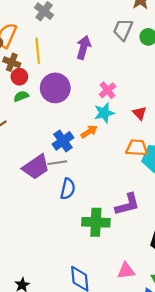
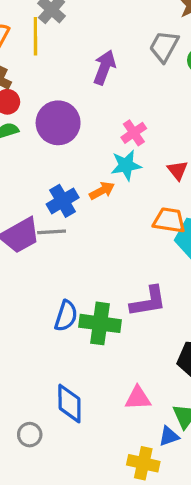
yellow line: (38, 51) -> (35, 36), moved
blue semicircle: (68, 189) -> (66, 316), moved

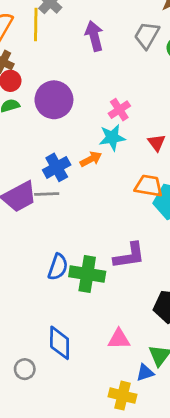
purple arrow: (104, 67) -> (94, 36), moved, turned -36

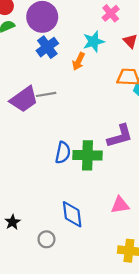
pink cross: (119, 110) -> (111, 13), moved
orange arrow: (91, 159) -> (78, 61), turned 150
blue cross: (57, 167) -> (47, 47), moved

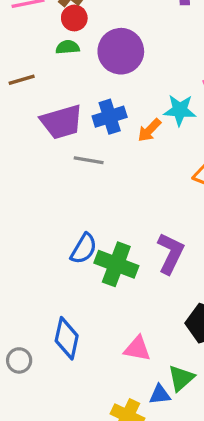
blue cross: (47, 47) -> (110, 117), moved
purple trapezoid: (24, 99) -> (62, 122), moved
purple L-shape: (120, 136) -> (170, 253), turned -68

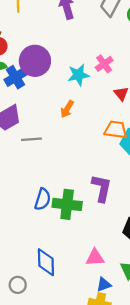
cyan star: (180, 110) -> (78, 75), moved
blue cross: (110, 117) -> (15, 77), moved
blue triangle: (160, 395) -> (104, 284), moved

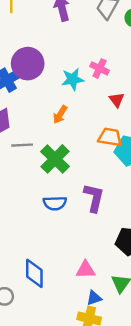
pink cross: (104, 64) -> (100, 68), turned -30
blue semicircle: (43, 199) -> (55, 203), moved, turned 70
green cross: (67, 204) -> (55, 159), moved, turned 36

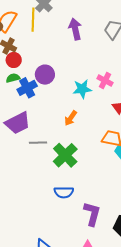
purple circle: (28, 64) -> (45, 75), size x0.7
purple L-shape: (94, 198) -> (92, 214), moved

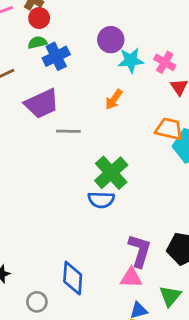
purple circle: (45, 75) -> (111, 40), moved
pink cross: (105, 81) -> (165, 62), moved
green cross: (65, 155) -> (111, 173), moved
purple L-shape: (92, 214) -> (140, 251), moved

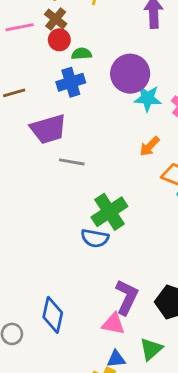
purple circle: (111, 40) -> (130, 74), size x1.4
green semicircle: (37, 42) -> (82, 54), moved
orange arrow: (114, 99) -> (150, 146), moved

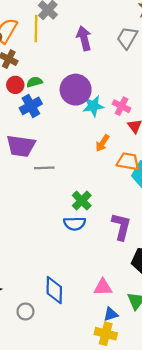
red circle: (59, 40) -> (15, 85), moved
purple trapezoid: (48, 129) -> (21, 146), turned 36
green cross: (109, 212) -> (82, 201), size x0.7
purple L-shape: (127, 297) -> (121, 226), moved

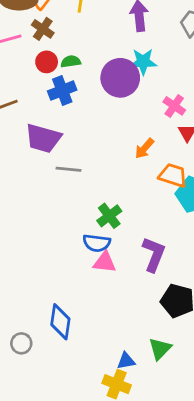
cyan star: (93, 106) -> (143, 62), moved
pink triangle: (103, 287) -> (105, 262), moved

